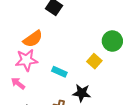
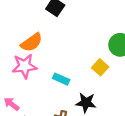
pink arrow: (18, 83) -> (11, 104), moved

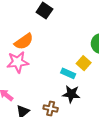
cyan rectangle: (61, 79) -> (68, 73), moved

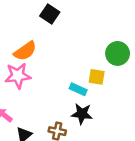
yellow square: (84, 63) -> (97, 77), turned -32

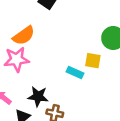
black star: (82, 114) -> (38, 96), moved

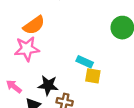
yellow square: (93, 61) -> (93, 76), moved

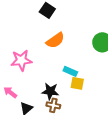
orange semicircle: (34, 25) -> (55, 40), moved
black star: (48, 85) -> (50, 91), moved

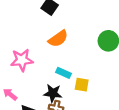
cyan rectangle: (70, 71) -> (63, 73), moved

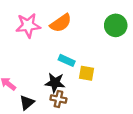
pink star: (22, 60) -> (28, 25), moved

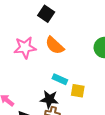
orange semicircle: (61, 23) -> (55, 45), turned 78

